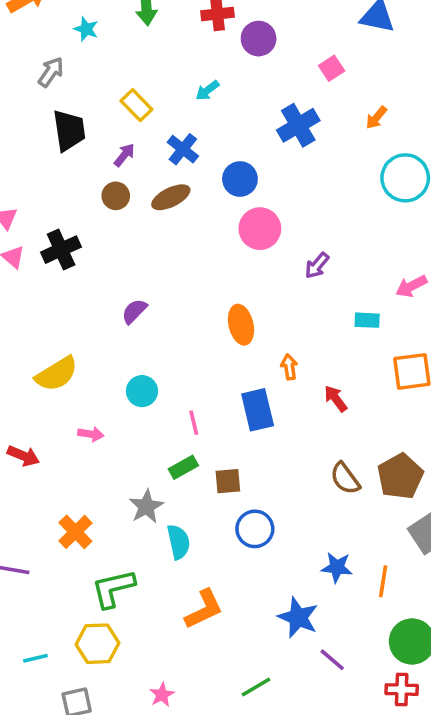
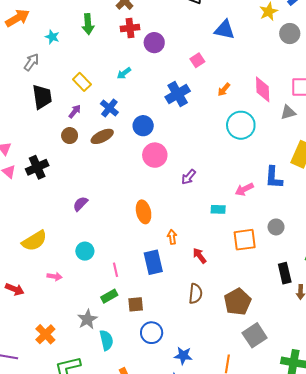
brown semicircle: (345, 479) -> (195, 294), moved, turned -138
blue star: (337, 567) -> (183, 356), moved

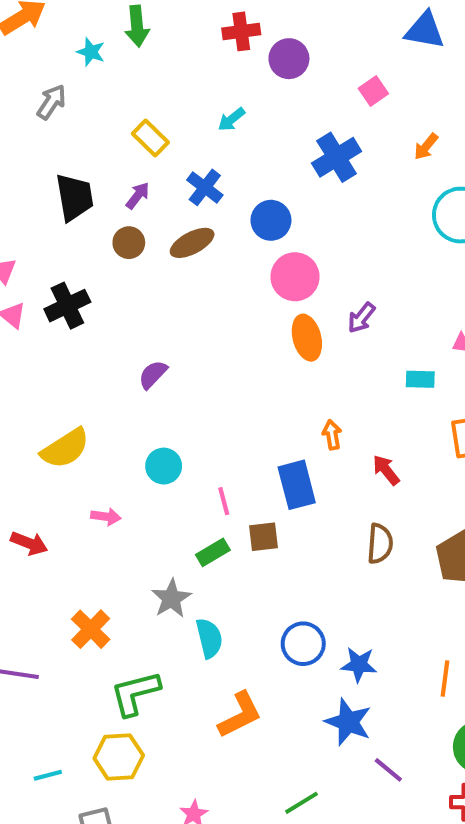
green arrow: (88, 24) -> (137, 26), moved
black trapezoid: (42, 97) -> (75, 197), moved
orange ellipse: (144, 212) -> (307, 338), moved
brown square: (136, 304) -> (264, 537), moved
blue circle: (152, 333) -> (303, 644), moved

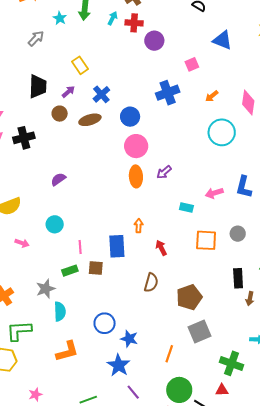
cyan arrow: (231, 119) -> (113, 18), moved, turned 144

